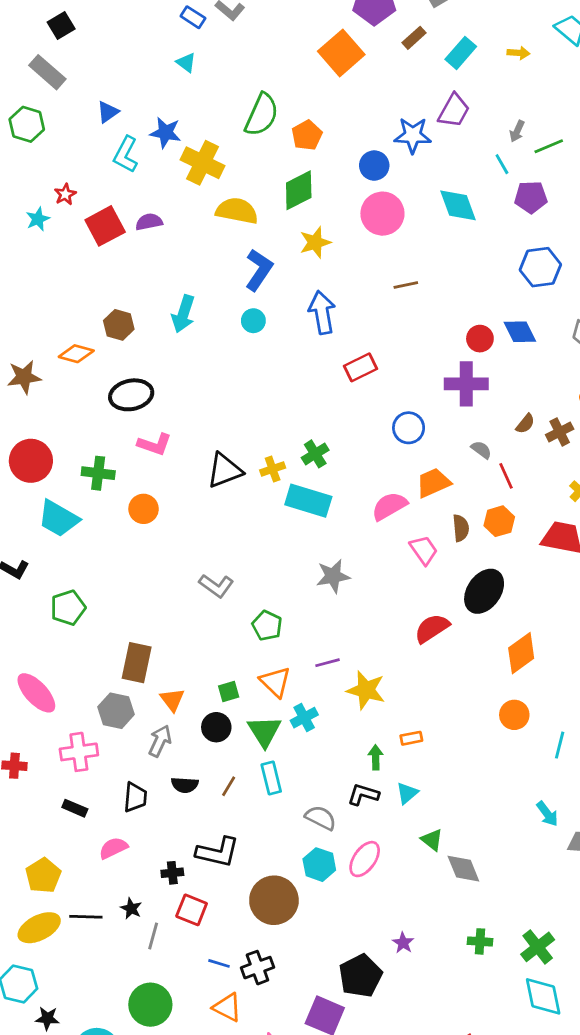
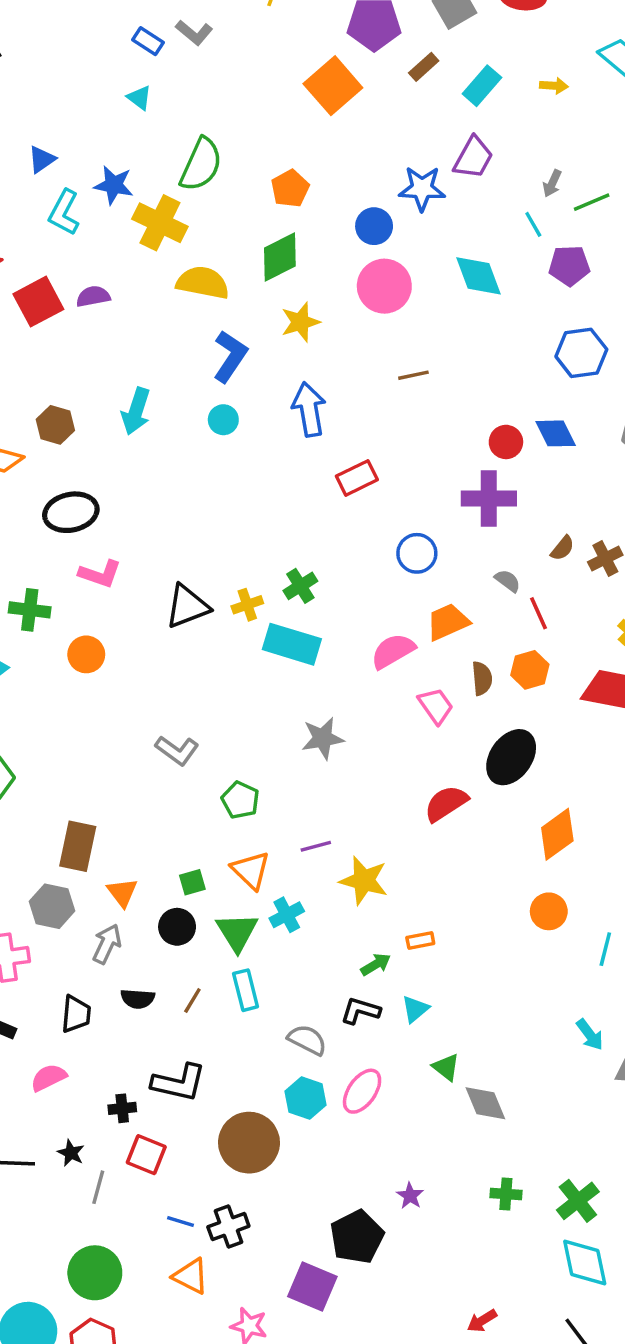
green semicircle: (262, 115) -> (201, 164), moved
green arrow: (376, 757) -> (376, 964), turned 60

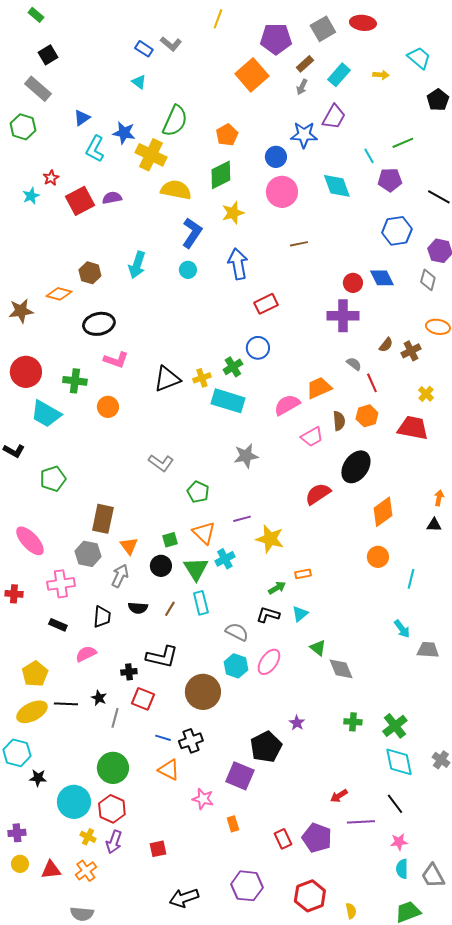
gray arrow: (552, 183) -> (302, 87), moved
blue circle: (417, 553) -> (258, 348), moved
pink trapezoid: (436, 706) -> (312, 437), turned 95

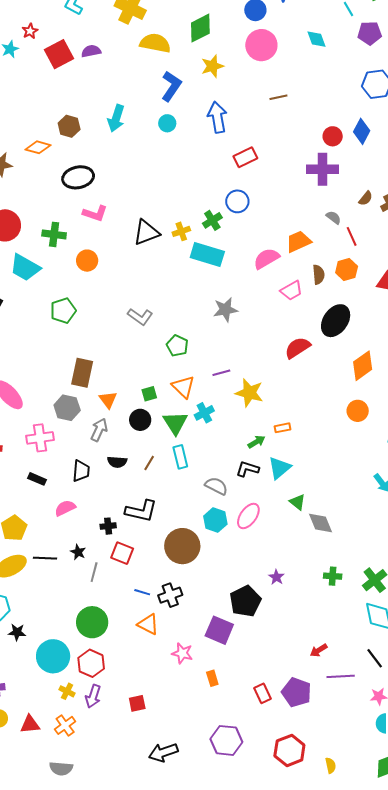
cyan diamond: (337, 186) -> (317, 39), size x0.7
blue diamond: (382, 278) -> (362, 131), turned 55
green pentagon: (53, 479) -> (63, 311), moved
cyan triangle: (300, 614) -> (279, 468), size x1.4

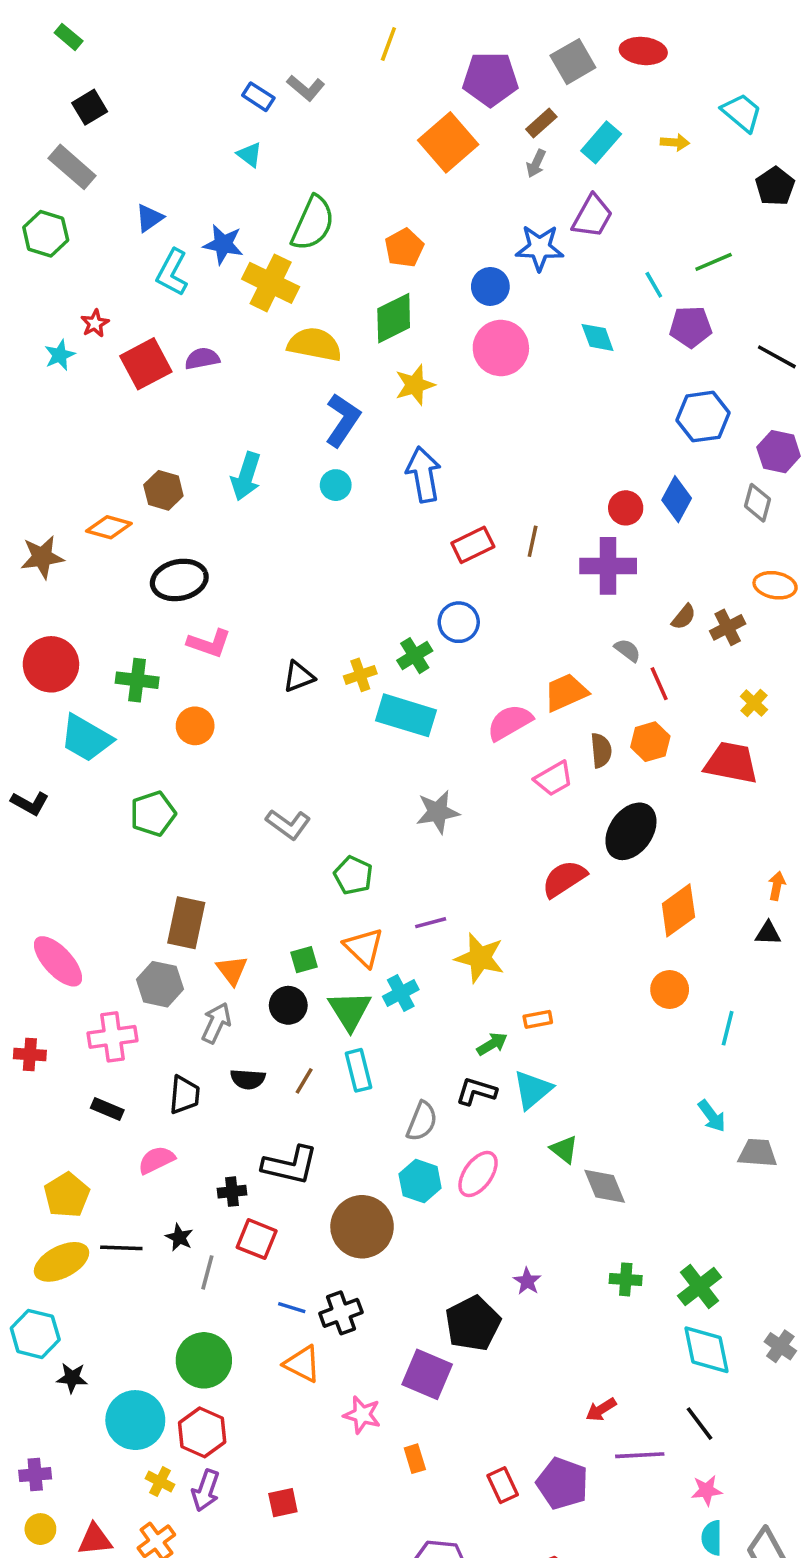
brown line: (278, 97) -> (533, 541), moved, turned -66
black triangle: (146, 232) -> (299, 677), size x0.7
gray semicircle: (216, 486) -> (422, 1121), turned 85

